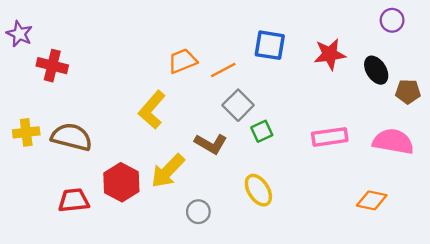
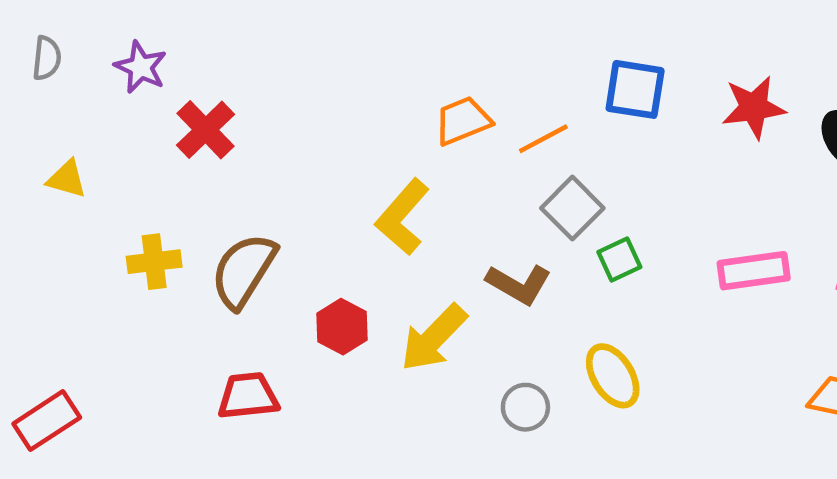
red cross: (52, 66) -> (206, 130), turned 32
brown semicircle: (71, 137) -> (244, 271), turned -72
red hexagon: (121, 182) -> (342, 327), moved, size x0.7
gray circle: (198, 212) -> (525, 407), moved

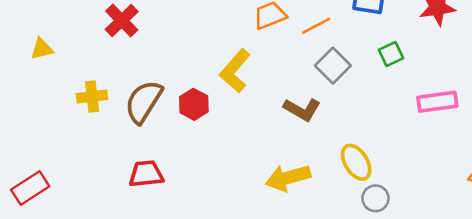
yellow triangle: (67, 179) -> (42, 49), turned -30
green square: (619, 259) -> (391, 54), moved
red hexagon: (342, 327) -> (194, 104), moved
yellow arrow: (434, 338) -> (288, 178), moved, turned 30
gray circle: (525, 407) -> (375, 198), moved

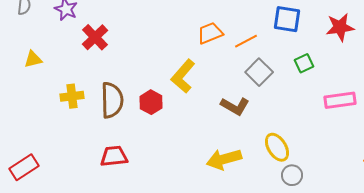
brown semicircle: (144, 102) -> (112, 100), turned 147

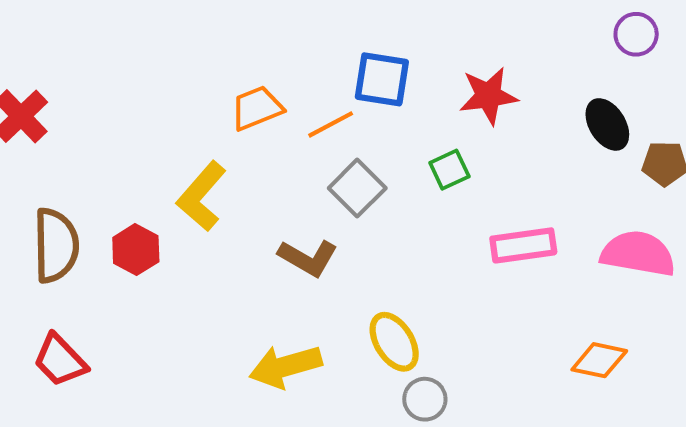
blue square: (287, 19) -> (382, 79), moved
red star: (340, 27) -> (488, 96), moved
red trapezoid: (114, 156) -> (60, 360), turned -128

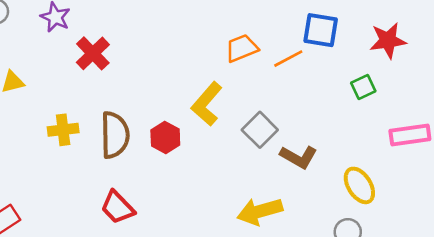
gray square: (357, 188) -> (260, 130), moved
brown L-shape: (308, 258) -> (299, 157), moved
yellow ellipse: (394, 342) -> (359, 185), moved

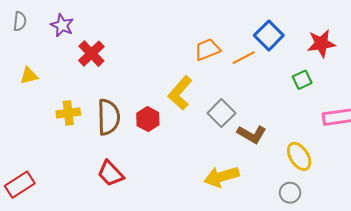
blue square: (321, 30) -> (269, 35), turned 36

